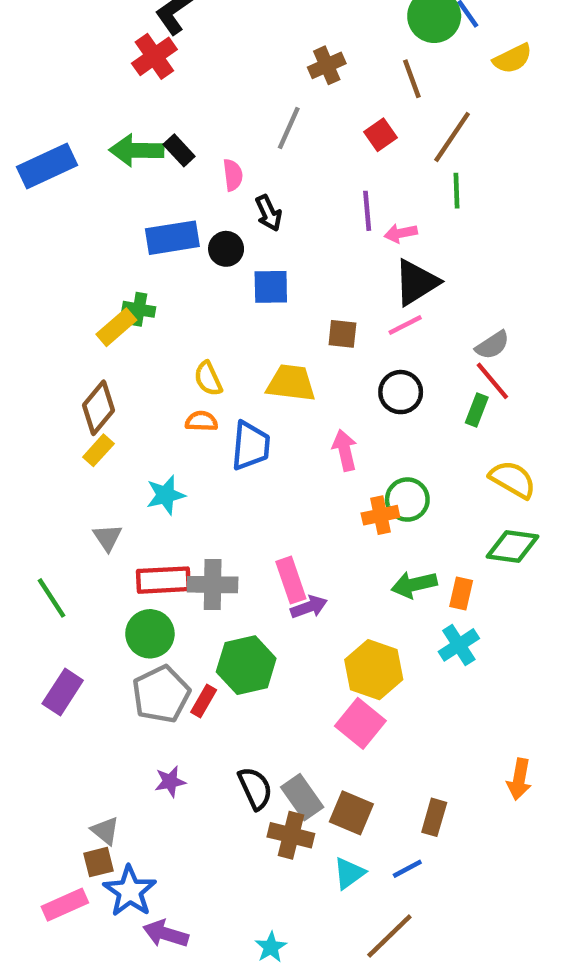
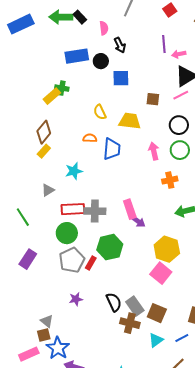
yellow semicircle: (208, 379) -> (100, 112), moved
green circle: (407, 500) -> (180, 150), moved
gray triangle: (107, 538) -> (48, 190), turned 32
purple arrow: (309, 607) -> (138, 221), turned 56

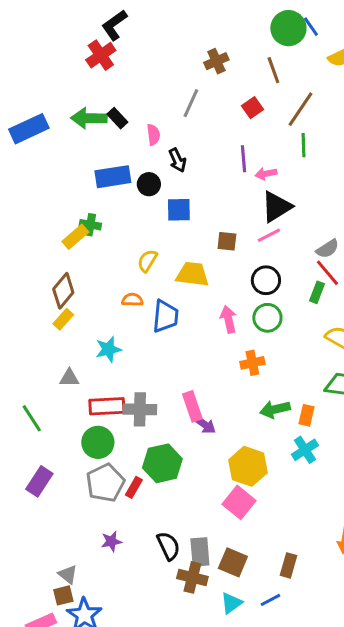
yellow semicircle: (100, 112) -> (147, 261), turned 56
gray triangle: (48, 190) -> (69, 378), turned 32
gray rectangle: (135, 306) -> (200, 552), turned 30

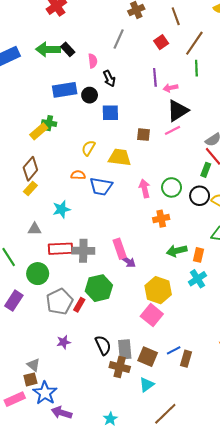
black circle: (266, 280) -> (200, 196), moved
blue trapezoid: (165, 316) -> (101, 186), turned 95
green circle: (98, 442) -> (38, 274), moved
blue line: (270, 600) -> (174, 350), moved

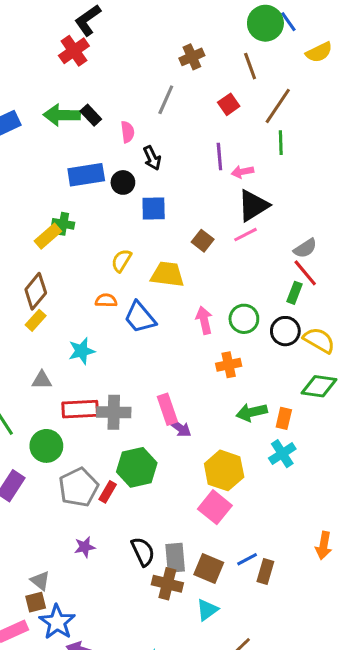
brown square: (144, 135) -> (203, 241), turned 32
blue trapezoid: (101, 186) -> (140, 317), turned 40

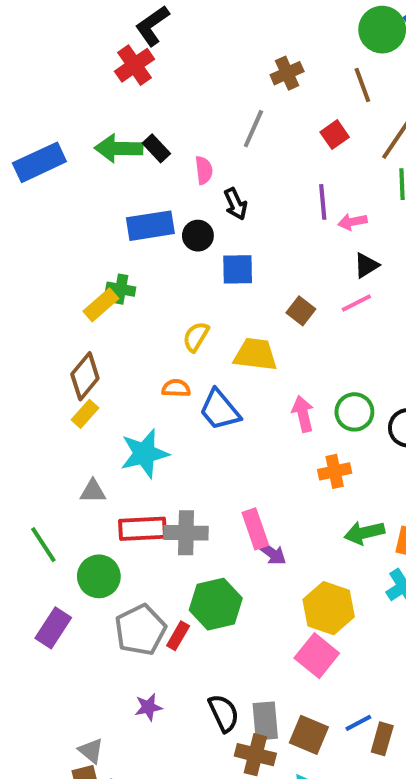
black triangle: (253, 205) -> (366, 265), size x0.6
cyan star: (82, 351) -> (144, 454), size x1.4

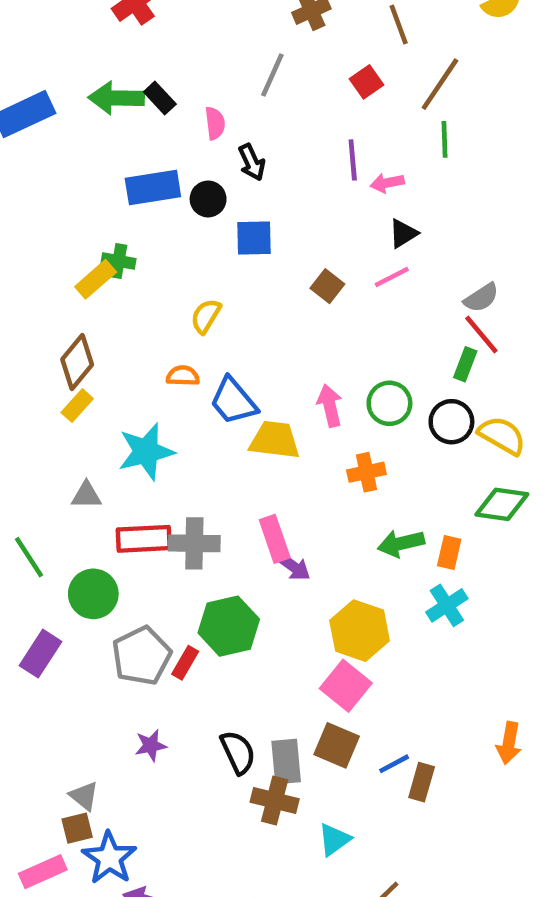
yellow trapezoid: (255, 354) -> (275, 440), moved
brown square: (309, 735) -> (337, 745), moved

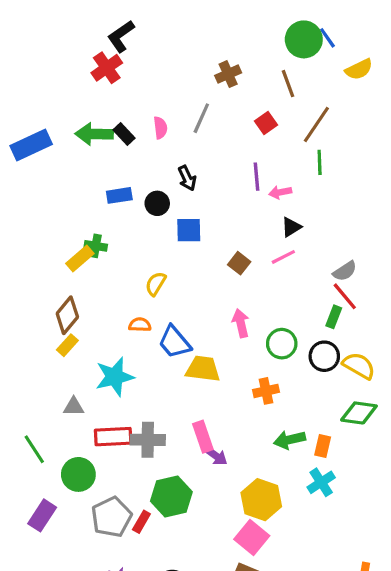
pink semicircle: (215, 123) -> (160, 128), moved
blue rectangle: (153, 188) -> (119, 195), size x0.7
pink arrow: (330, 406) -> (241, 323), moved

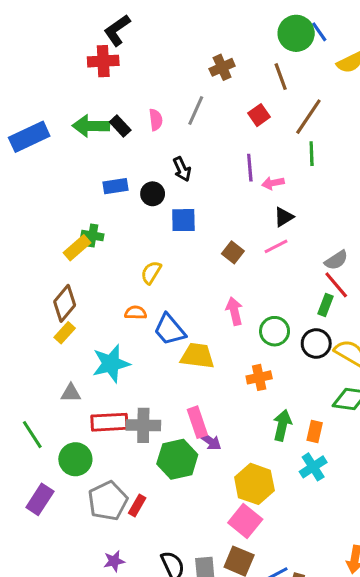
red cross: (107, 68) -> (103, 61), turned 32
green arrow: (290, 440) -> (282, 425), turned 116
green hexagon: (171, 497) -> (177, 459), moved

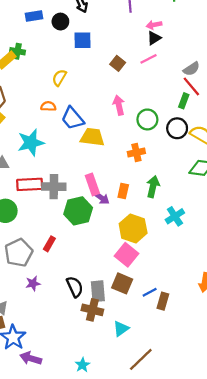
pink arrow: (273, 183) -> (154, 25), moved
orange rectangle: (315, 431) -> (123, 191), moved
gray pentagon: (108, 501) -> (19, 253), moved

